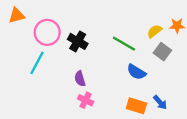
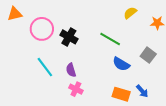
yellow semicircle: (154, 31) -> (130, 13), moved
gray square: (162, 52) -> (148, 55), moved
cyan line: (37, 63) -> (45, 67), moved, turned -65

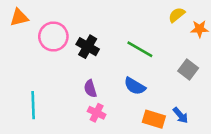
yellow semicircle: (130, 13) -> (177, 15), moved
blue semicircle: (121, 64) -> (135, 86), moved
cyan line: (45, 67) -> (33, 105), moved, turned 35

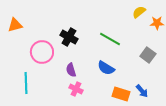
orange triangle: (19, 17) -> (15, 25), moved
pink circle: (53, 36) -> (42, 52), moved

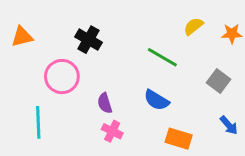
yellow semicircle: (139, 12) -> (193, 26), moved
black cross: (69, 37) -> (88, 40), moved
blue arrow: (142, 91) -> (229, 125), moved

